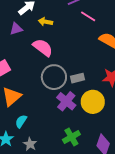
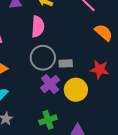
pink semicircle: (43, 48) -> (38, 27), turned 45

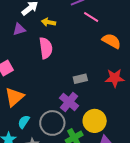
gray circle: (43, 58) -> (52, 123), moved
yellow circle: (76, 90) -> (95, 121), moved

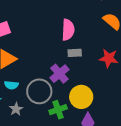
pink semicircle: (46, 48) -> (68, 30), moved
cyan semicircle: (24, 122) -> (11, 85), turned -128

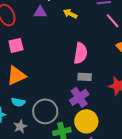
purple cross: (59, 74) -> (79, 97), moved

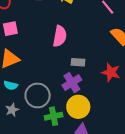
pink semicircle: (80, 53) -> (60, 36), moved

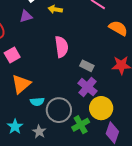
gray rectangle: (78, 62) -> (87, 66), turned 40
cyan semicircle: (11, 85) -> (37, 102), moved

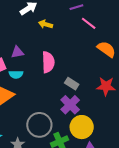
purple triangle: (26, 16) -> (17, 52), moved
cyan semicircle: (37, 102) -> (16, 74), moved

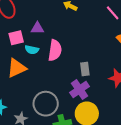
pink semicircle: (48, 62) -> (55, 50), moved
gray rectangle: (72, 84) -> (85, 69), turned 40

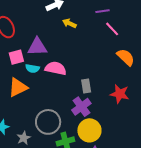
purple triangle: (37, 28) -> (37, 47), size x1.5
pink semicircle: (55, 50) -> (56, 68), turned -85

